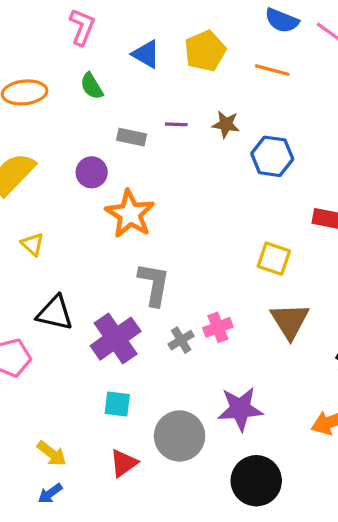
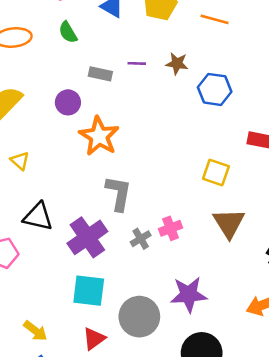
cyan square: (117, 404) -> (89, 291), size x1.5

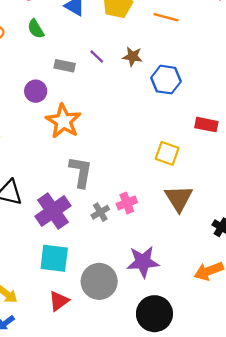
purple line: (137, 63) -> (97, 57), turned 42

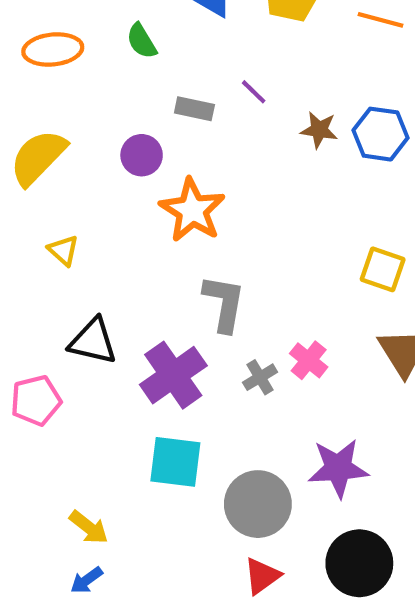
brown star: (133, 57) -> (319, 130), moved
pink cross: (127, 203) -> (309, 360), turned -30
red triangle: (59, 301) -> (262, 576), moved

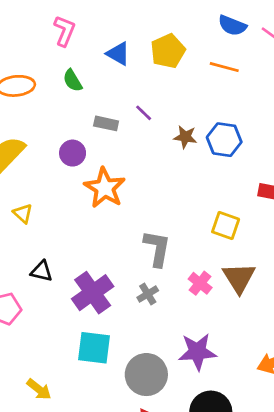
gray L-shape: (224, 303) -> (157, 248), moved
black triangle: (93, 341) -> (42, 271), size x0.7
pink cross: (309, 360) -> (200, 283), moved

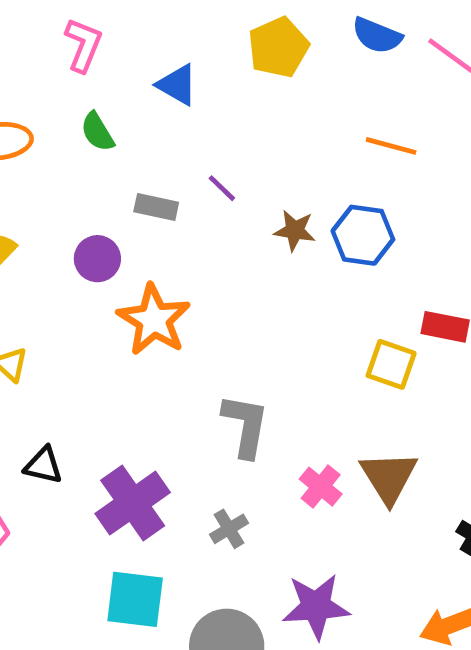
yellow pentagon: (168, 51) -> (278, 47), moved
orange line: (224, 67) -> (391, 146), moved
yellow square: (226, 226) -> (391, 364), moved
gray cross: (148, 294) -> (229, 529), moved

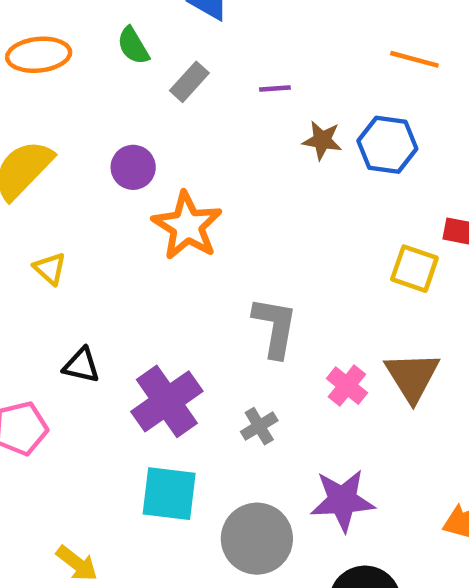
purple line: (222, 188) -> (275, 89), moved, turned -48
gray rectangle: (156, 207) -> (189, 82), moved, turned -60

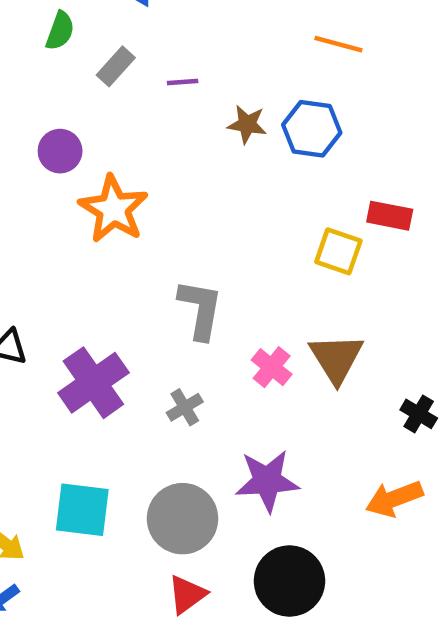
green semicircle: (133, 46) -> (60, 31), turned -129
purple line: (275, 89) -> (183, 82), moved
cyan square: (169, 494) -> (82, 510), moved

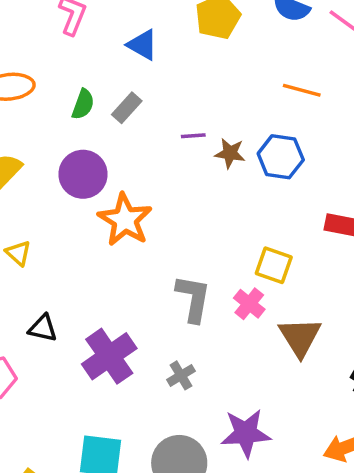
green semicircle: (60, 31) -> (83, 104), moved
purple line: (183, 82) -> (193, 136), moved
purple circle: (60, 151) -> (83, 174), size x1.4
yellow square: (338, 251) -> (274, 265), moved
pink cross: (272, 367) -> (249, 304), moved

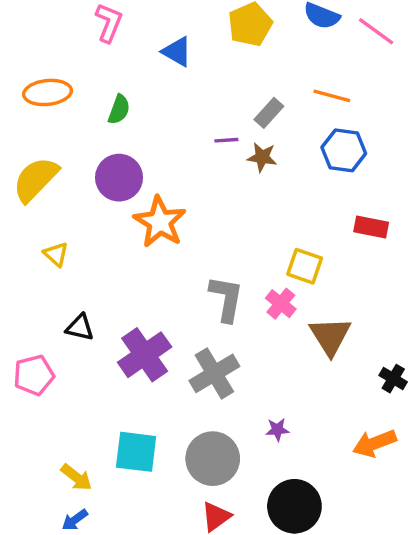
gray rectangle: (127, 108) -> (269, 113), moved
blue hexagon: (281, 157) -> (344, 150), moved
gray cross: (181, 375) -> (214, 373), size x1.8
purple star: (246, 433) -> (277, 430), size x0.5

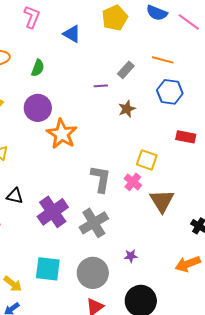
brown star: (262, 157) -> (127, 109), moved, turned -30

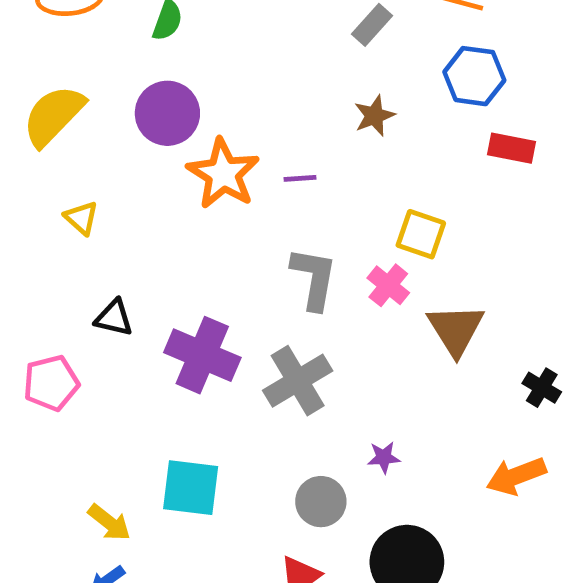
purple line: (101, 86) -> (300, 178), moved
red rectangle: (186, 137) -> (512, 148), moved
purple cross: (53, 212) -> (202, 355), turned -32
gray circle: (93, 273) -> (321, 502), moved, size x0.7

